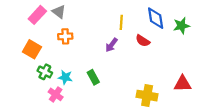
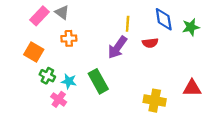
red semicircle: (143, 41) -> (150, 43), turned -40
purple arrow: (112, 45) -> (117, 47), size x1.5
green rectangle: (93, 77) -> (98, 81), size x1.5

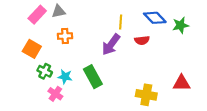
gray triangle: (62, 12) -> (59, 11), turned -48
blue diamond: (164, 19) -> (155, 18), turned -35

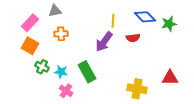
pink rectangle: (37, 15) -> (30, 23), moved
pink cross: (55, 94) -> (66, 91), moved

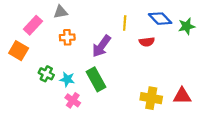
purple arrow: (104, 42) -> (101, 46), moved
orange square: (30, 46) -> (19, 51), moved
red triangle: (170, 78) -> (182, 96), moved

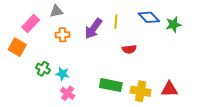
red semicircle: (147, 42) -> (129, 49), moved
purple arrow: (101, 46) -> (93, 29), moved
green rectangle: (96, 79) -> (111, 85), moved, turned -50

